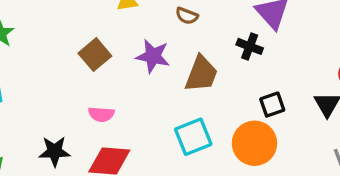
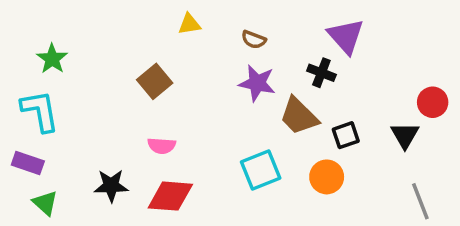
purple star: (153, 56) -> (257, 83), moved
brown trapezoid: (201, 74) -> (299, 116), moved, turned 114
orange circle: (255, 143) -> (327, 177), size x0.7

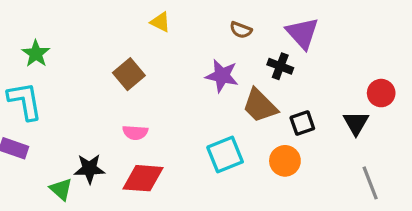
yellow triangle: (189, 24) -> (160, 22), turned 35
brown semicircle: (254, 40) -> (241, 30), moved
green triangle: (45, 203) -> (61, 189), moved

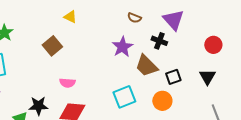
yellow triangle: (160, 22) -> (70, 17), moved
brown square: (129, 74) -> (52, 46), moved
purple star: (222, 76) -> (122, 47), turned 30
red circle: (381, 93) -> (213, 45), moved

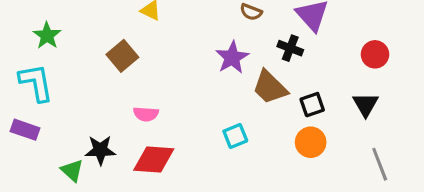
cyan square: (124, 97) -> (235, 136), size x0.7
orange circle: (162, 101) -> (311, 142), moved

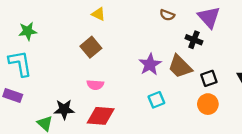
green star: (47, 36) -> (28, 31), turned 30
brown square: (122, 56) -> (91, 47), moved
purple star: (232, 57) -> (150, 64), moved

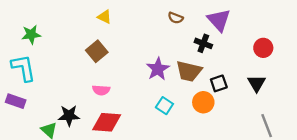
brown trapezoid: (180, 67) -> (189, 71), turned -32
cyan square: (156, 100) -> (164, 106), turned -35
orange circle: (208, 104) -> (203, 102), moved

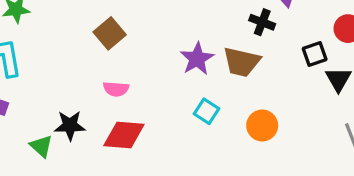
black square: (219, 83) -> (315, 54), moved
orange circle: (203, 102) -> (262, 125), moved

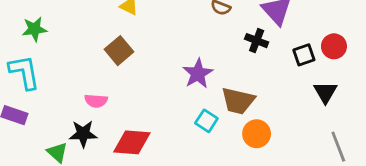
black square: (315, 54) -> (304, 55), moved
brown trapezoid: (242, 62) -> (238, 101), moved
pink semicircle: (116, 89) -> (96, 101), moved

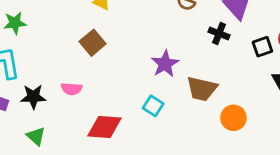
cyan square: (206, 121) -> (153, 106), moved
black star: (83, 134) -> (33, 97), moved
orange circle: (257, 134) -> (233, 118), moved

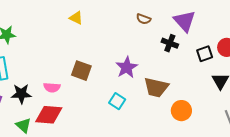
brown square: (93, 43) -> (81, 71), moved, turned -30
red diamond: (104, 127) -> (49, 115), moved

